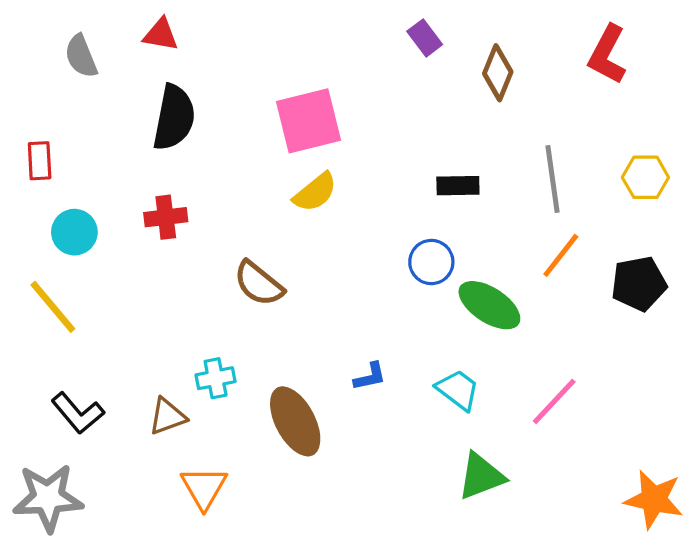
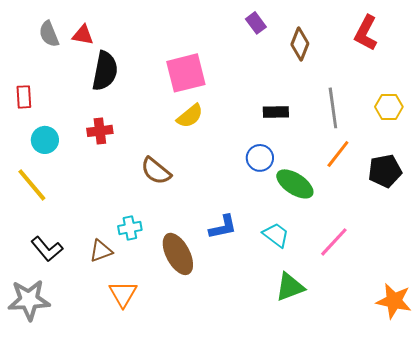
red triangle: (161, 35) -> (83, 35), moved
blue L-shape: (370, 377) -> (223, 227), size x1.4

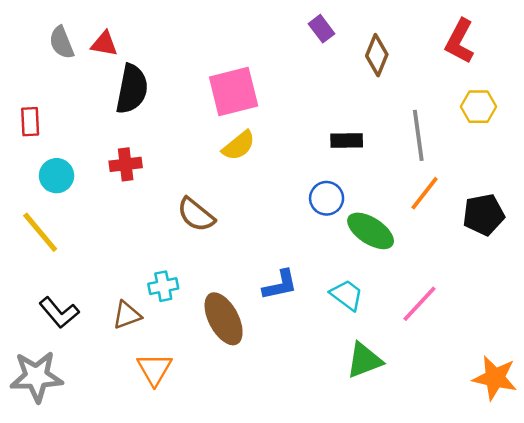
yellow hexagon: (389, 107) -> (479, 107), moved

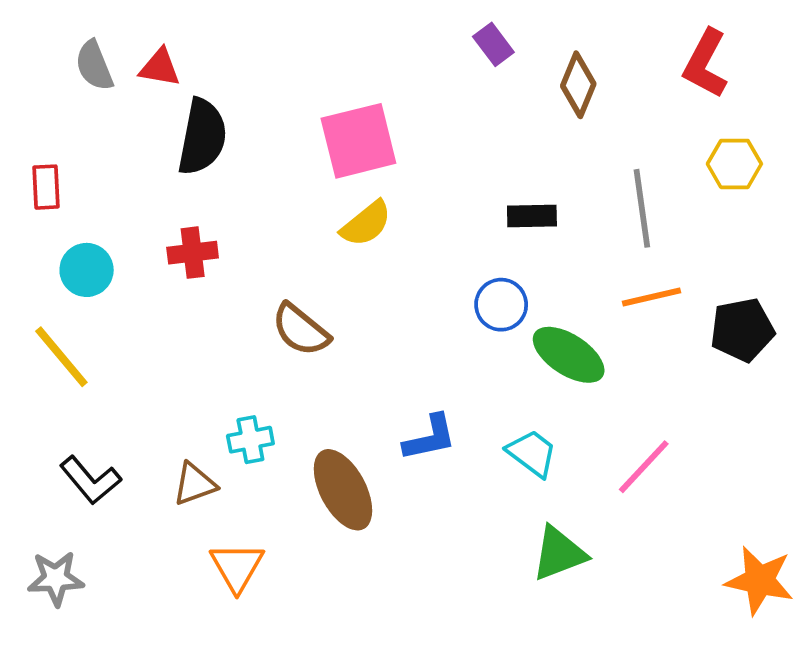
orange line: (425, 193) -> (652, 297), turned 39
gray star: (36, 377) -> (56, 578), size x0.7

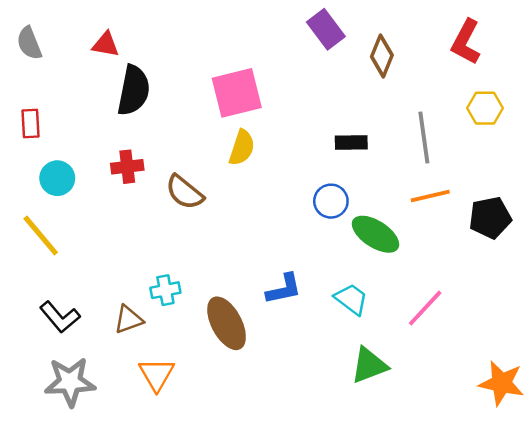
purple rectangle: (493, 44) -> (326, 29), size x1.4
gray semicircle: (94, 66) -> (29, 43), moved
yellow semicircle: (366, 224) -> (242, 148), turned -33
brown semicircle: (301, 330) -> (185, 192), moved
gray star: (56, 578) -> (70, 382), moved, size x1.4

